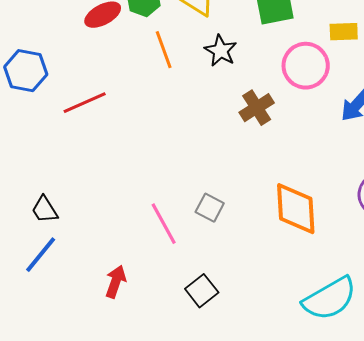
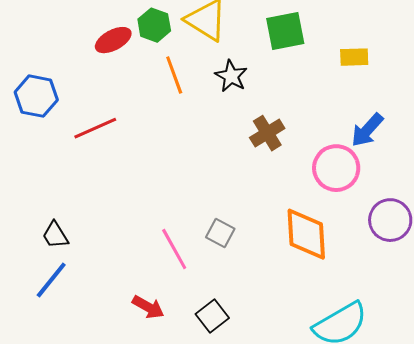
pink circle: (306, 66) -> (336, 168), moved
red arrow: (116, 282) -> (148, 307), moved, turned 100

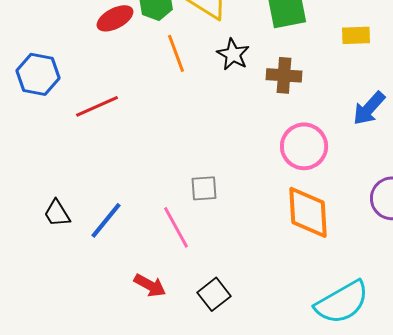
brown cross: (267, 133) -> (284, 75), moved, turned 36
pink circle: (336, 168) -> (304, 146), moved
gray square: (220, 233) -> (204, 188), moved, turned -32
blue line: (51, 280) -> (106, 220), moved

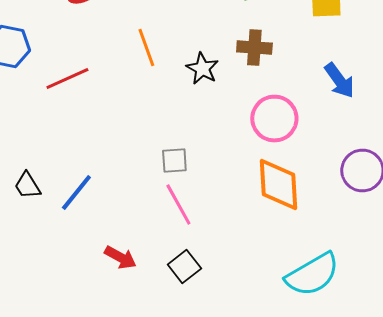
orange line: (176, 53) -> (146, 48), moved
black star: (233, 54) -> (202, 68), moved
blue arrow: (369, 108) -> (339, 80), turned -78
pink line: (176, 227) -> (178, 204), moved

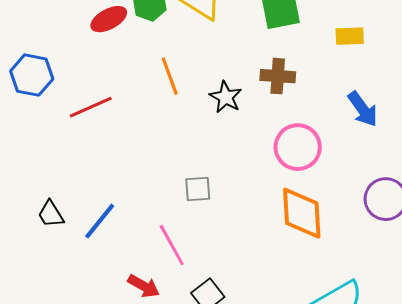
pink line: (178, 204) -> (172, 245), moved

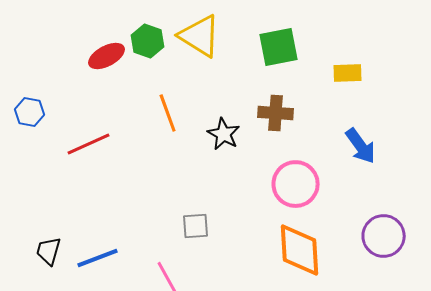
blue hexagon: (32, 75) -> (30, 112), size x0.7
black trapezoid: (51, 214) -> (49, 251), turned 48
blue line: (100, 221) -> (98, 258), turned 30

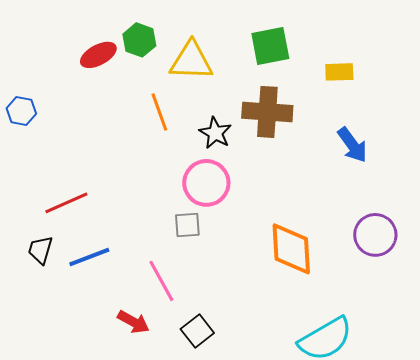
yellow triangle: (200, 36) -> (191, 61), moved, turned -30
brown cross: (276, 113) -> (267, 112), size x1.4
red line: (89, 144) -> (66, 203), moved
pink circle: (296, 184) -> (206, 183), moved

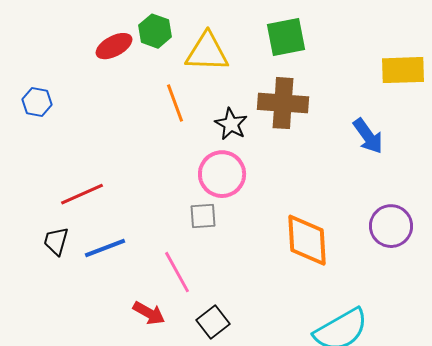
yellow rectangle: (339, 72) -> (403, 70), moved, size x1.5

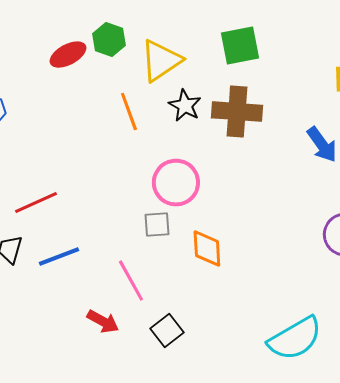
yellow triangle: (207, 52) -> (161, 61), turned -36
black star: (231, 124) -> (185, 106), moved
orange diamond: (307, 240) -> (207, 249), moved, size x0.7

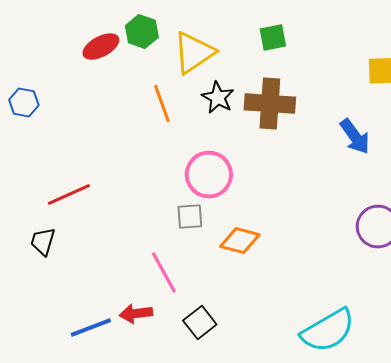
green square: (240, 46) -> (273, 38), size x0.7
orange diamond: (207, 249) -> (240, 241), turned -72
blue line: (59, 257) -> (91, 328), moved
red arrow: (103, 322) -> (136, 314), turned 144

